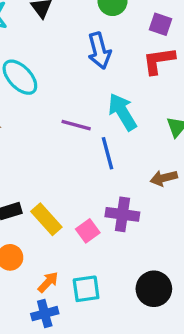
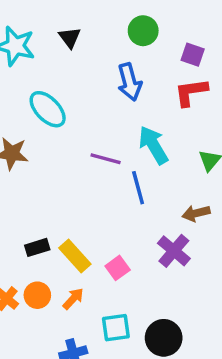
purple cross: (122, 214) -> (174, 251), moved, turned 32
orange arrow: (48, 282) -> (73, 299), moved
black circle: (154, 289) -> (164, 338), moved

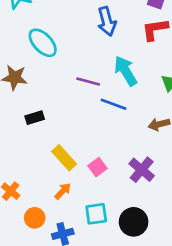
blue line: (138, 188) -> (114, 104), turned -55
black rectangle: (37, 247) -> (35, 118), moved
purple cross: (174, 251) -> (142, 170), moved
orange circle: (37, 295) -> (35, 218), moved

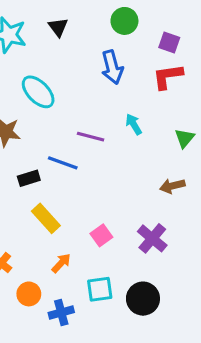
cyan arrow: (126, 71) -> (134, 124), size x0.6
blue line: (114, 104) -> (63, 163), moved
yellow rectangle: (64, 158) -> (46, 218), moved

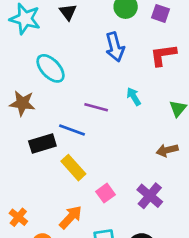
purple square: (169, 43) -> (160, 13), moved
black rectangle: (29, 178) -> (42, 143), size x1.4
yellow rectangle: (46, 218) -> (73, 168), moved
orange arrow: (61, 263) -> (71, 217), size x1.4

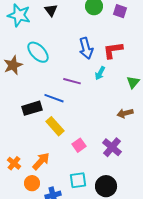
blue arrow: (115, 47) -> (86, 48), moved
red L-shape: (163, 55) -> (113, 50), moved
cyan arrow: (134, 97) -> (100, 73), turned -120
brown star: (22, 103) -> (13, 65), moved, turned -30
orange arrow: (71, 217) -> (41, 161), moved

